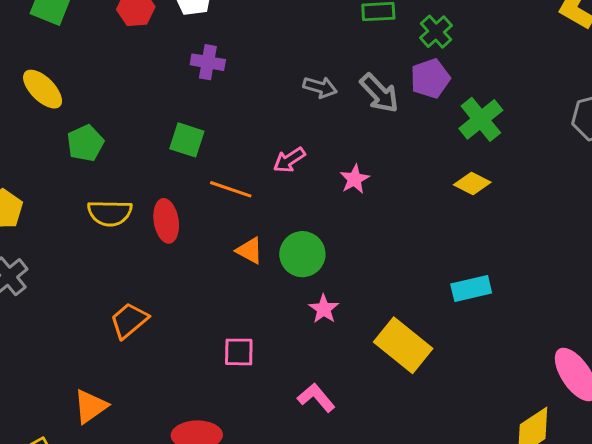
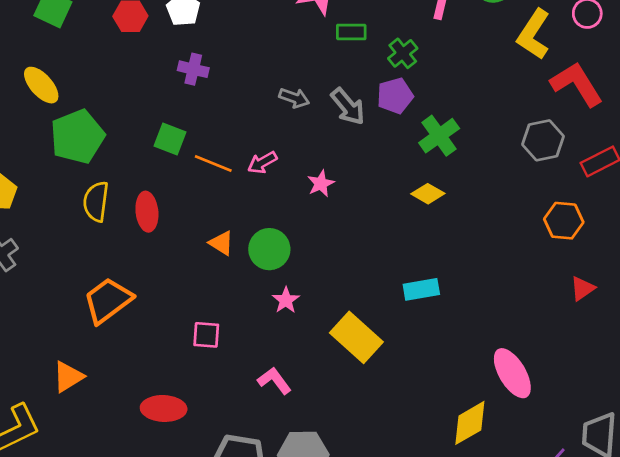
green pentagon: (85, 143) -> (77, 137), size x1.6
orange line: (231, 189) -> (213, 164), moved
yellow semicircle: (110, 213) -> (96, 202), turned 93
orange trapezoid: (129, 320) -> (108, 300), size x1.4

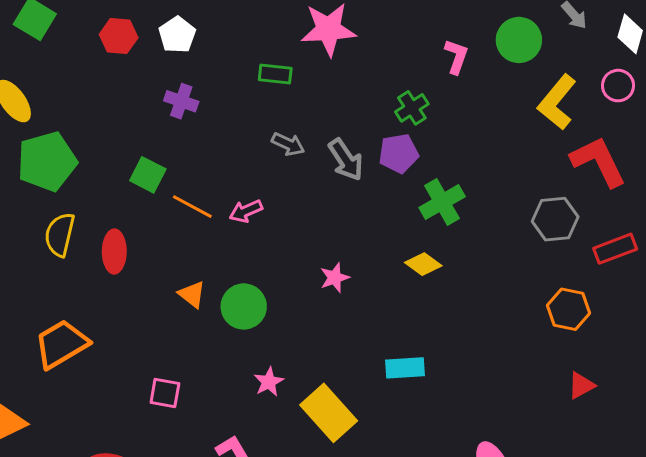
green rectangle: (351, 32) -> (275, 74), moved
pink star: (321, 184) -> (335, 278), moved
pink star: (286, 300) -> (269, 382), moved

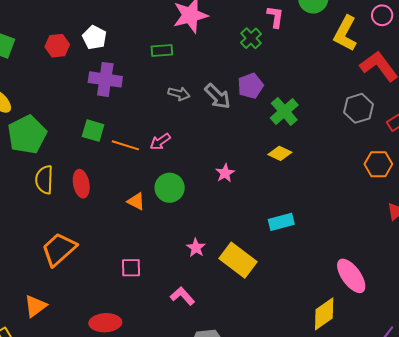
purple cross: (181, 101) -> (105, 79), size x1.5
green cross: (412, 108) -> (251, 38), moved
green circle: (244, 306) -> (170, 188), moved

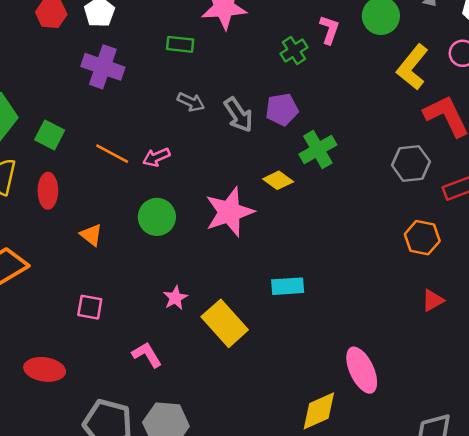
green square: (93, 131) -> (50, 135), moved
yellow diamond: (280, 153) -> (278, 180), moved
pink star: (225, 173) -> (229, 212), size x2.0
orange triangle: (136, 201) -> (91, 235), moved

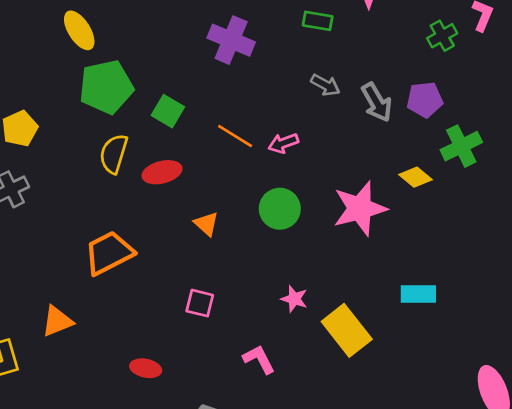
red ellipse: (48, 191) -> (162, 172), turned 72
pink star: (175, 298) -> (294, 299), turned -30
red ellipse: (45, 369) -> (146, 368), size x0.7

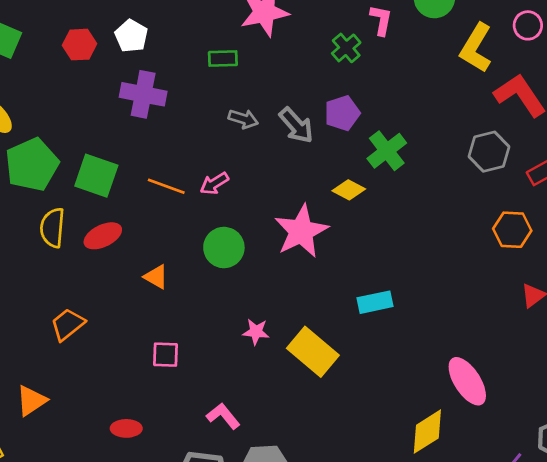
green square: (168, 111) -> (96, 176), size x1.4
orange trapezoid: (109, 253) -> (68, 324), size x0.7
pink L-shape: (259, 359) -> (223, 416), moved

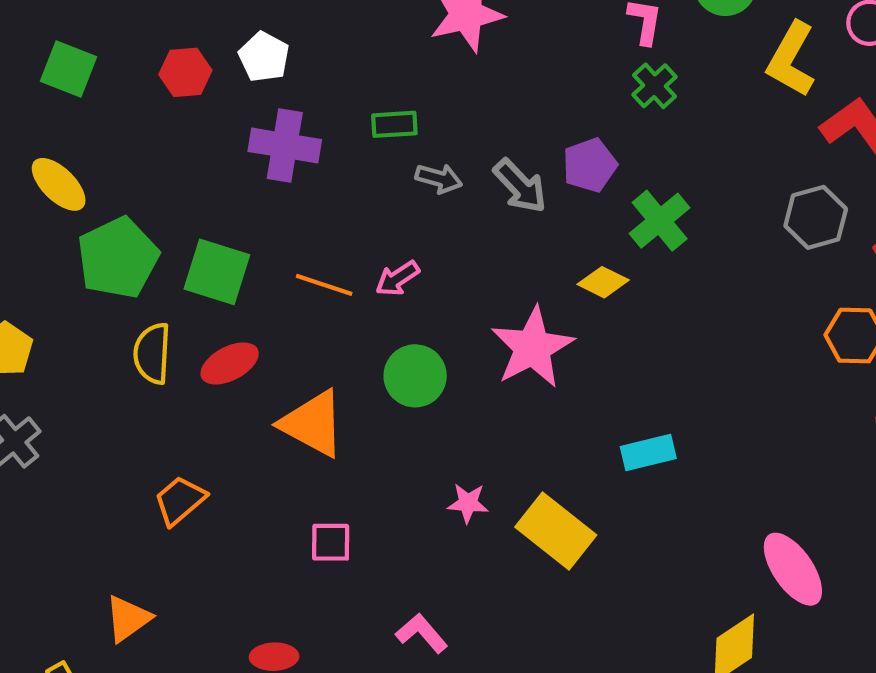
green cross: (346, 48) -> (654, 86), moved
green rectangle: (223, 58) -> (394, 124), moved
orange triangle: (156, 277) -> (313, 424), size x1.8

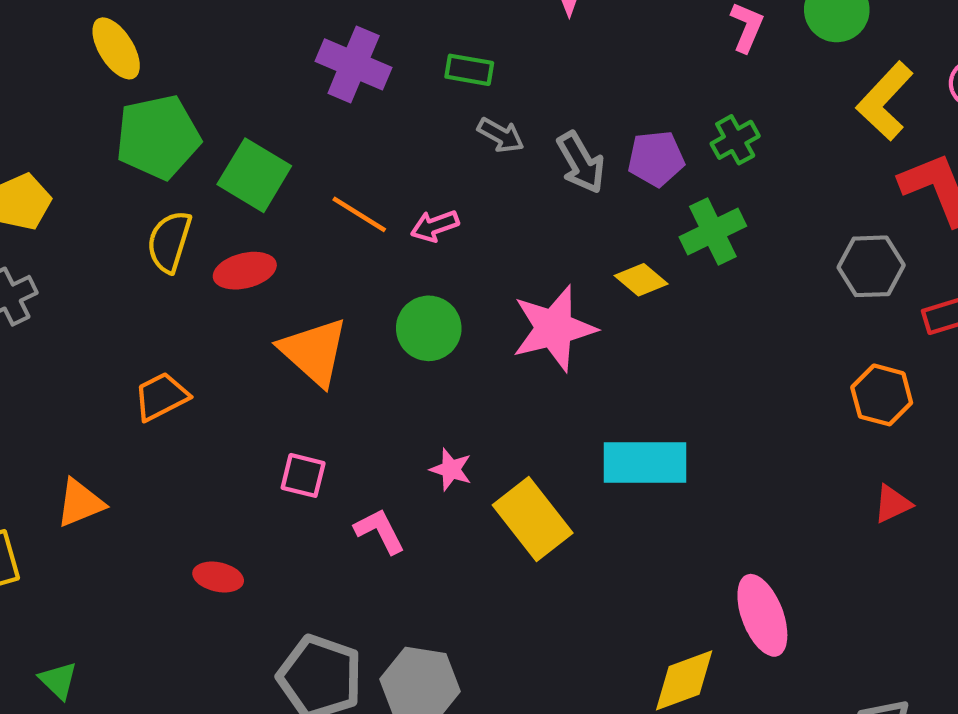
green cross: (654, 86) -> (735, 140), moved
cyan rectangle: (648, 453) -> (645, 463), size x1.5
pink L-shape: (422, 633) -> (380, 531), moved

